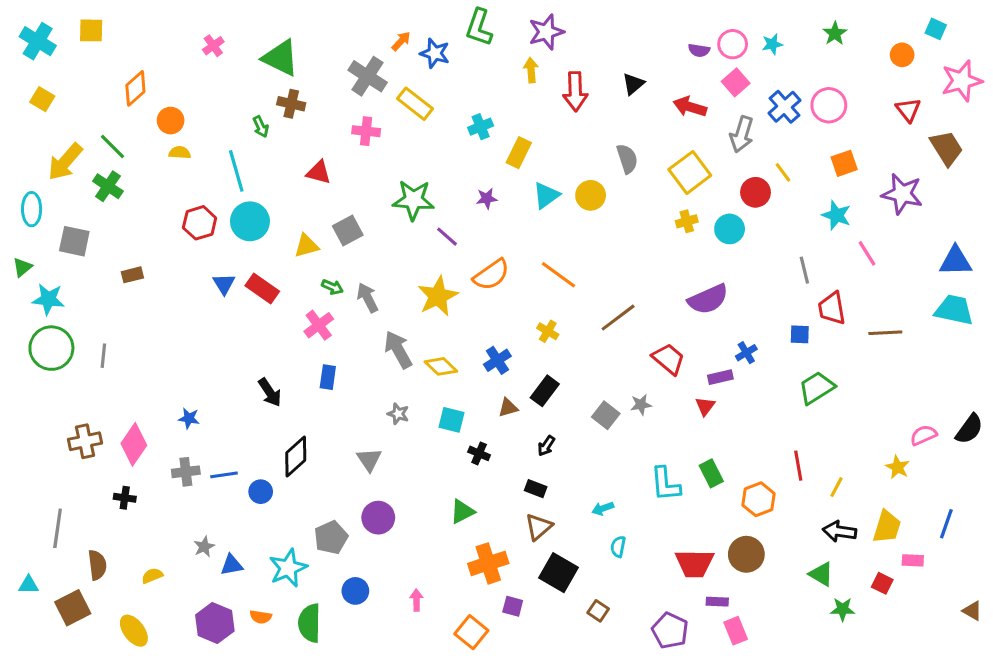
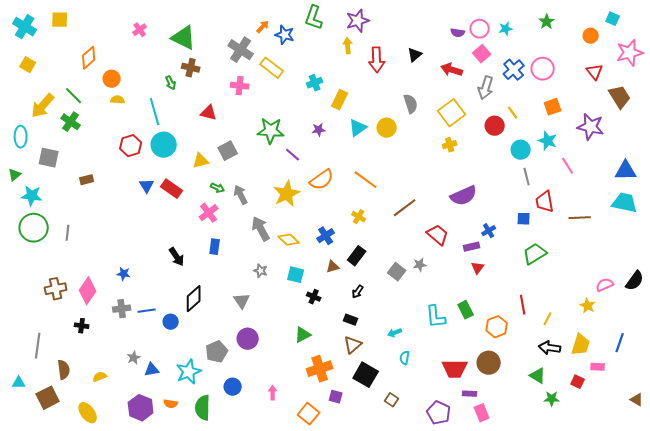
cyan circle: (730, 229) -> (521, 150), moved
red triangle: (705, 406) -> (478, 268), moved

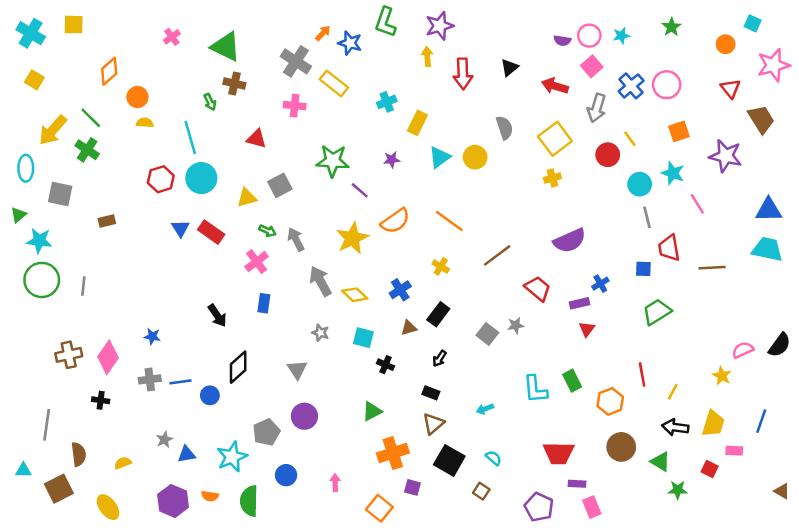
cyan semicircle: (405, 358) -> (494, 458), moved, turned 120
brown circle: (489, 363) -> (621, 447), moved

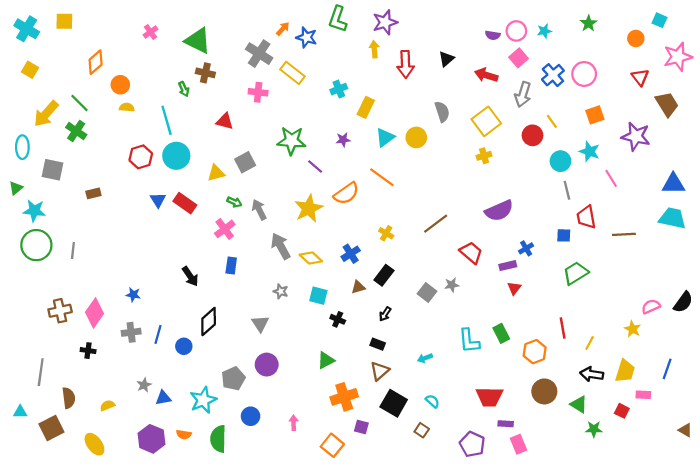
orange line: (449, 221) -> (382, 177), moved
blue line: (180, 382) -> (158, 334), turned -66

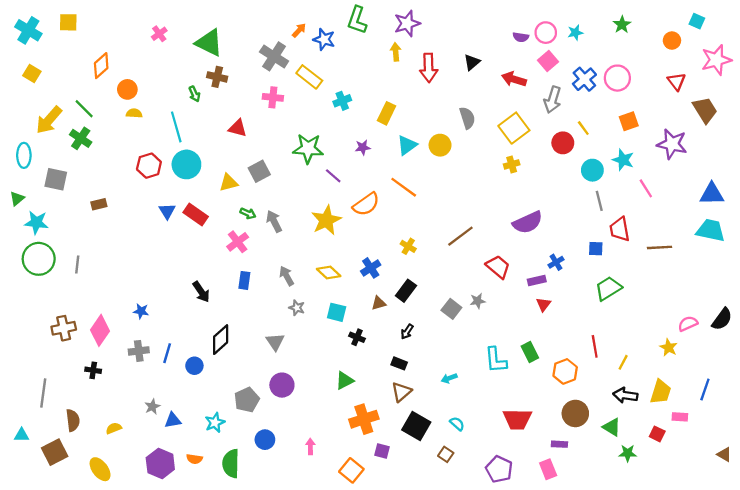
cyan cross: (339, 89) -> (342, 101), moved
gray arrow: (281, 246) -> (287, 276), moved, size x0.7
cyan star: (203, 400) -> (215, 423), size x0.7
purple rectangle: (506, 424) -> (559, 444), moved

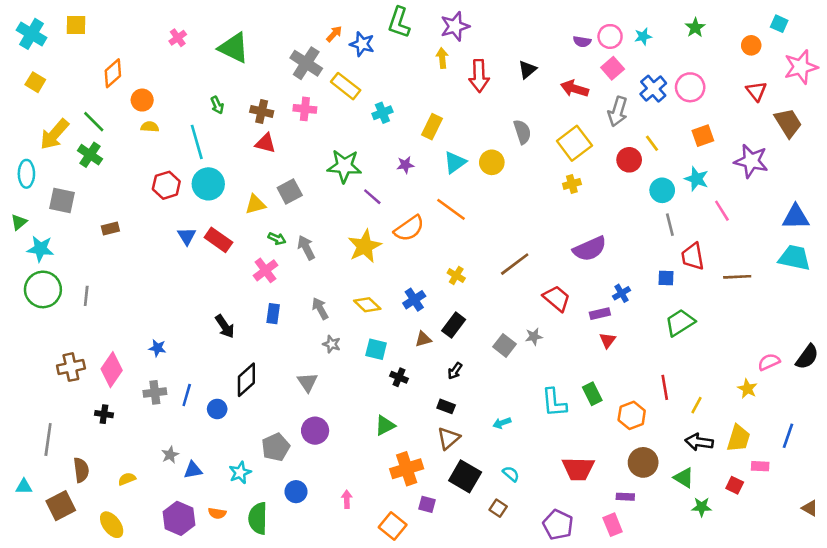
brown cross: (217, 77) -> (262, 111), moved

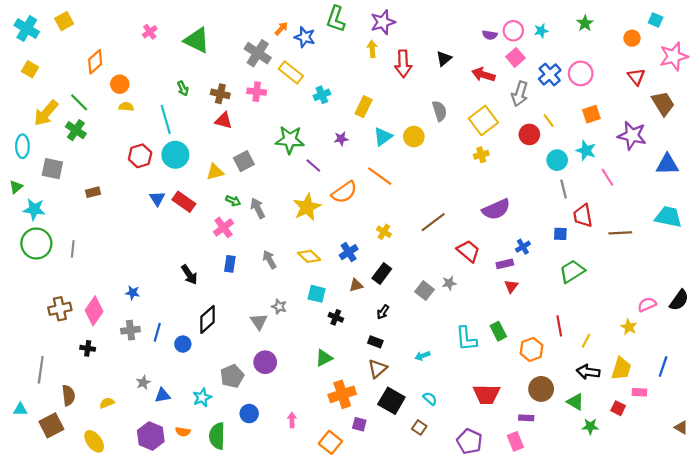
yellow square: (76, 25) -> (64, 21), turned -30
blue triangle: (796, 217) -> (667, 164), moved
gray star: (332, 344) -> (279, 307), moved

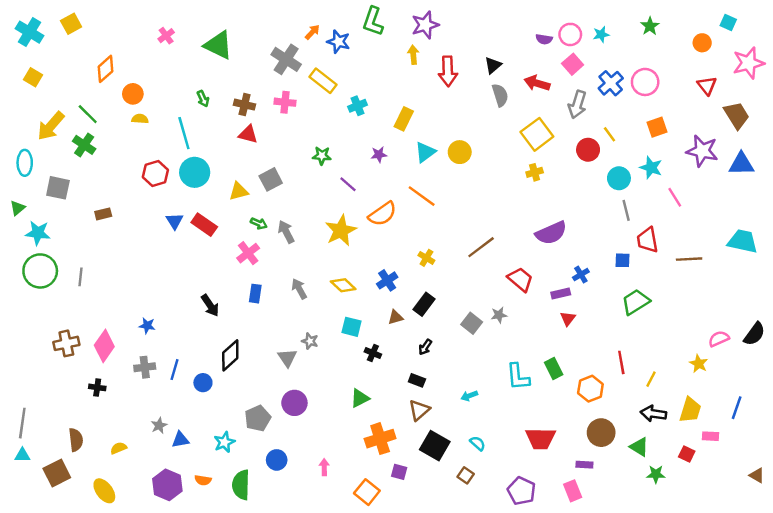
gray semicircle: (440, 111) -> (500, 95), moved
green star: (290, 140) -> (322, 156), size x0.6
blue triangle: (667, 164) -> (741, 164), moved
gray line: (41, 370) -> (22, 423), moved

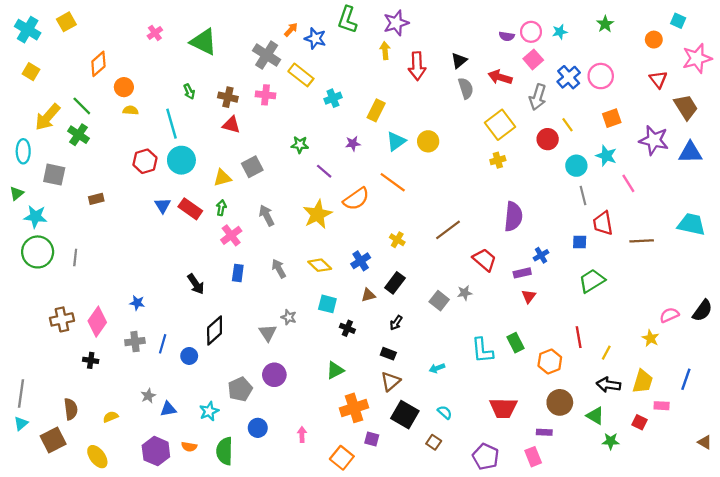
green arrow: (259, 223) -> (221, 208), moved, turned -104
purple semicircle: (551, 233) -> (513, 217), turned -60
cyan triangle: (22, 455) -> (21, 423), turned -40

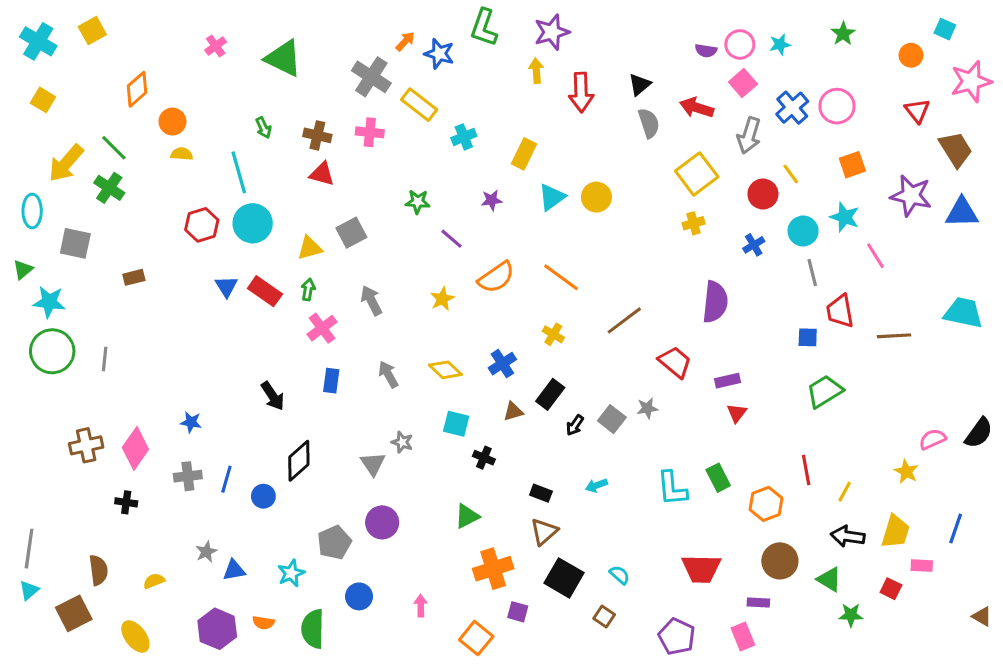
orange line: (393, 182) -> (561, 277), moved
yellow star: (317, 214) -> (442, 299), size x0.6
blue cross: (541, 255) -> (754, 245), moved
black arrow: (396, 323) -> (575, 425), moved
cyan arrow: (437, 368) -> (596, 485), moved

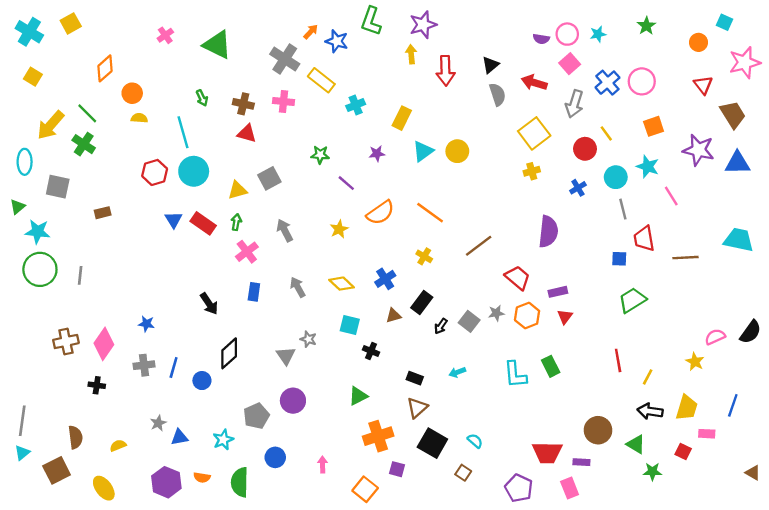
orange hexagon: (766, 504) -> (527, 315), moved
red trapezoid: (701, 569) -> (547, 453), moved

